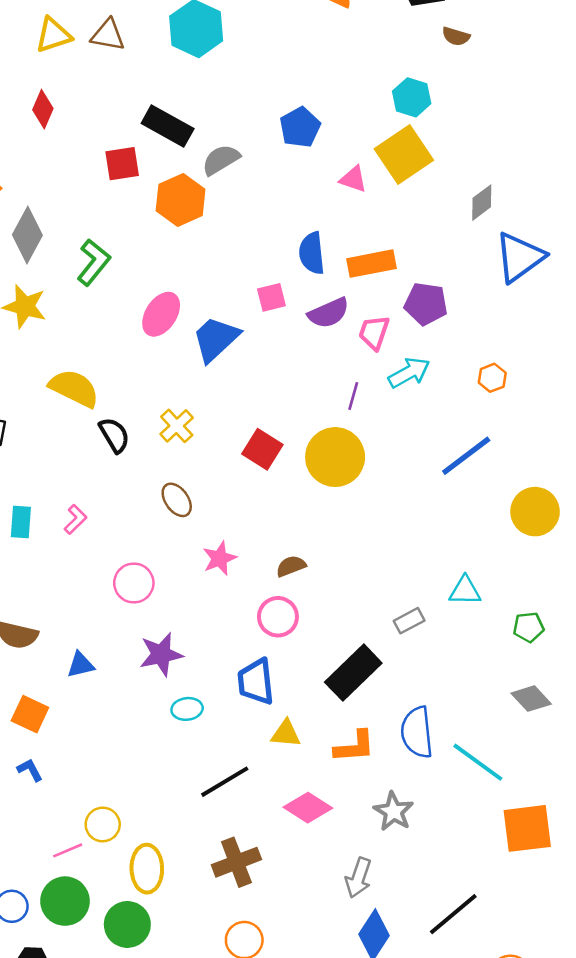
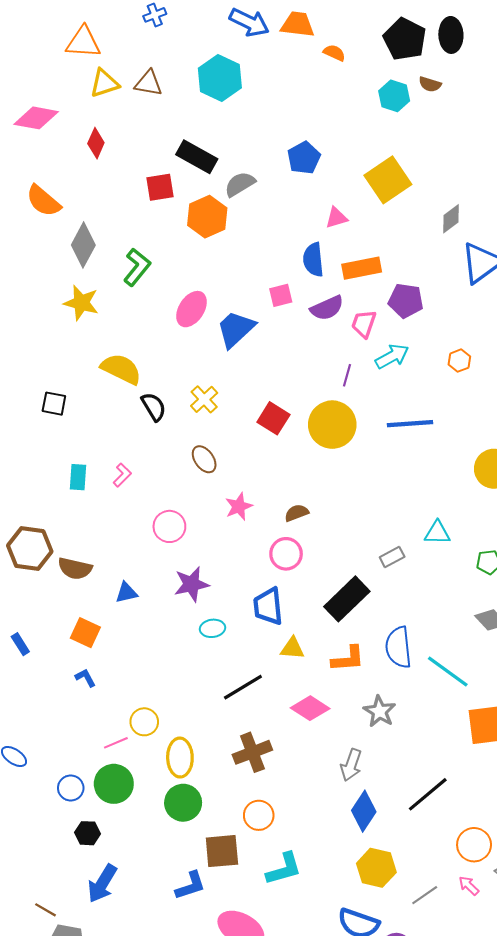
cyan hexagon: (412, 97) -> (394, 96), moved
pink triangle: (353, 179) -> (336, 218), moved, turned -35
blue line: (466, 456) -> (410, 424), moved, turned 33
green circle: (127, 924) -> (183, 803), moved

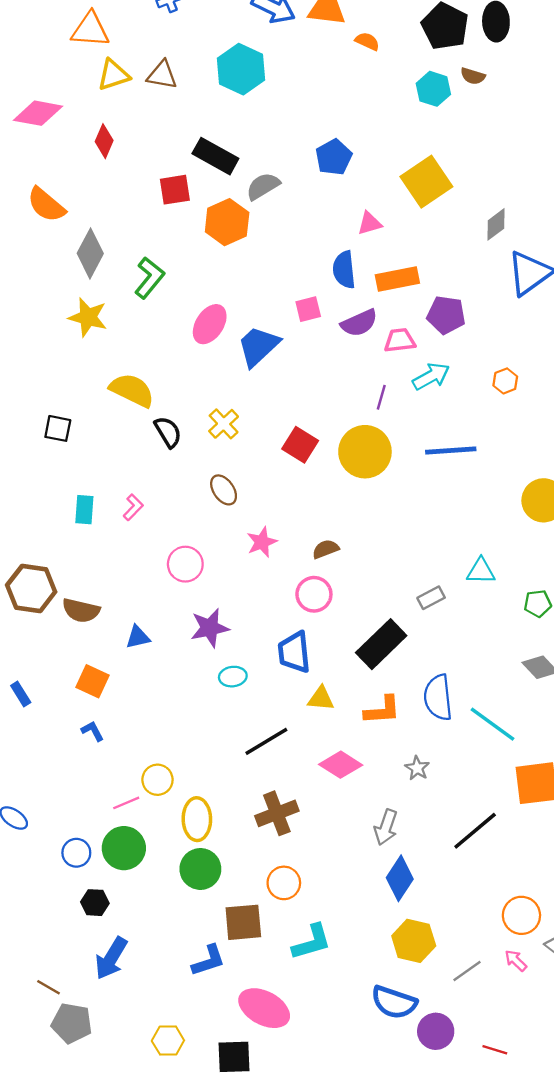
pink trapezoid: (364, 324) -> (400, 340), turned 64
gray star: (380, 711) -> (417, 768), size x0.7
black line: (428, 794) -> (475, 831), moved

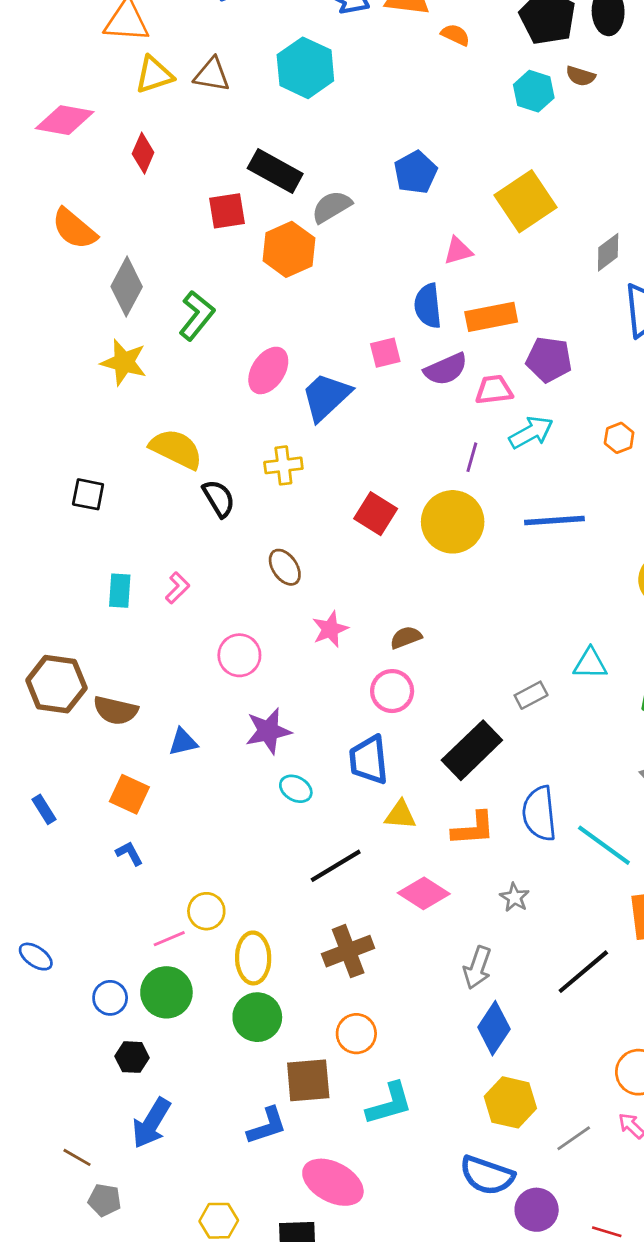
yellow cross: (224, 424) -> (283, 465), moved, turned 36
cyan ellipse: (233, 677) -> (296, 789), turned 36
gray pentagon: (72, 1023) -> (105, 1200), size x0.7

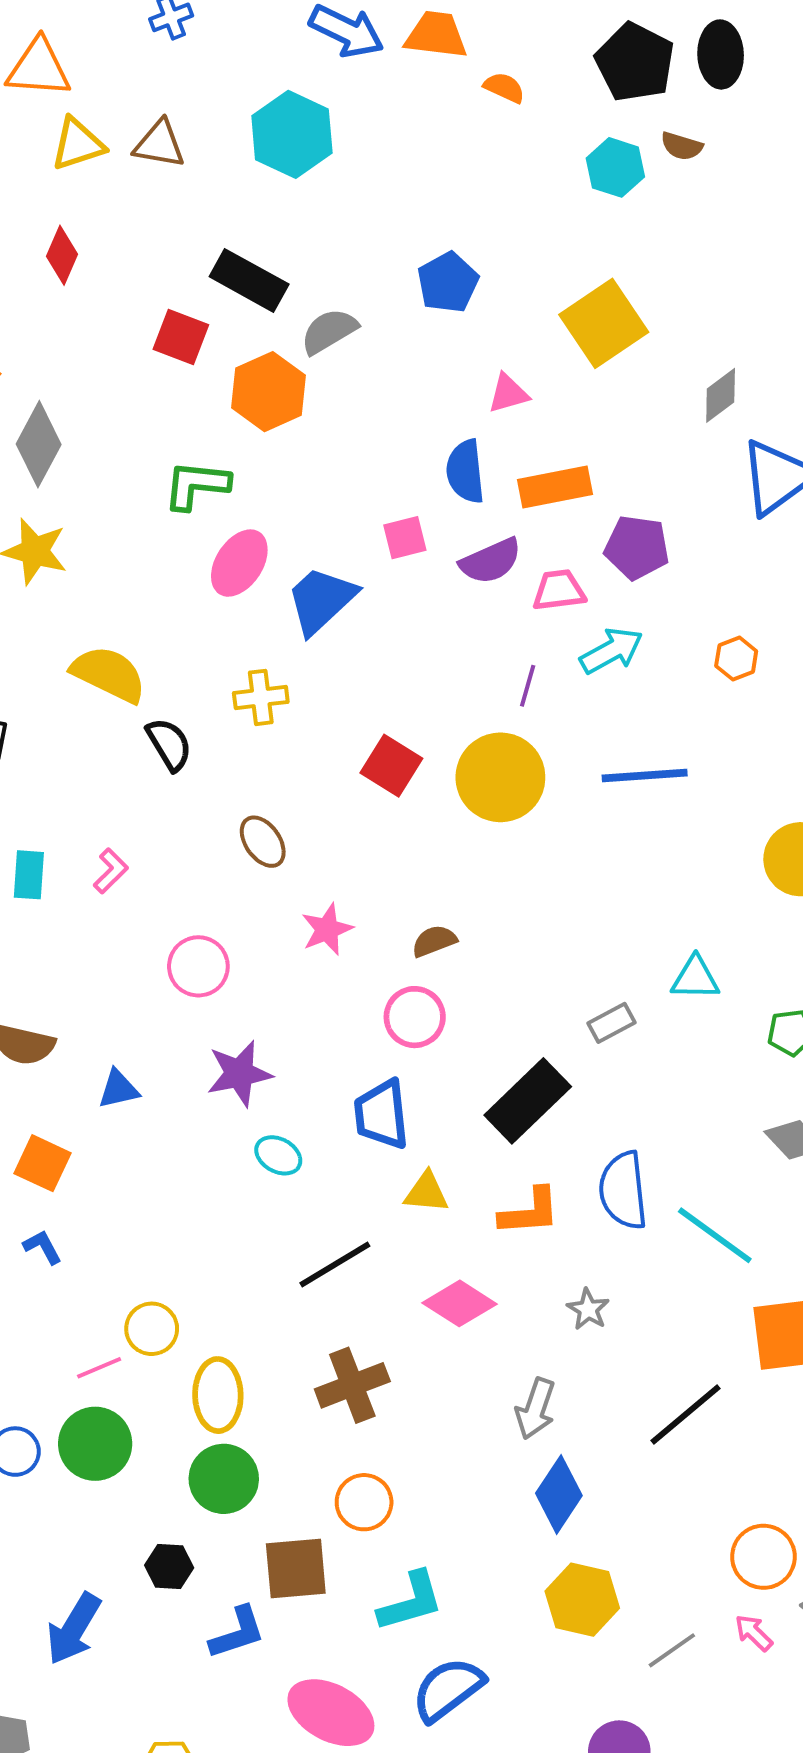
red square: (227, 211) -> (181, 337), turned 30
green L-shape: (197, 315) -> (196, 485), moved, turned -123
black hexagon: (132, 1057) -> (169, 1567), moved
blue semicircle: (487, 1175) -> (448, 1689), moved, turned 124

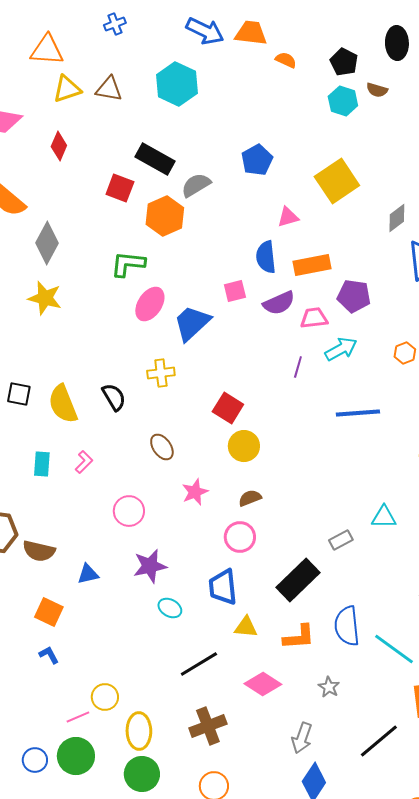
black pentagon: (635, 62) -> (344, 62), moved, size x0.7
yellow semicircle: (109, 674) -> (63, 404), moved, turned -138
yellow circle: (500, 777) -> (244, 446), moved, size x0.7

